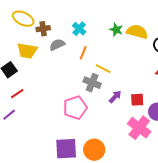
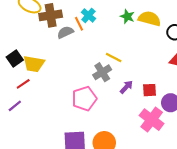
brown cross: (43, 29) -> (51, 15), size x1.5
yellow trapezoid: (27, 51) -> (34, 64), moved
orange line: (83, 53) -> (79, 24), moved, turned -48
gray cross: (92, 83) -> (102, 72), turned 36

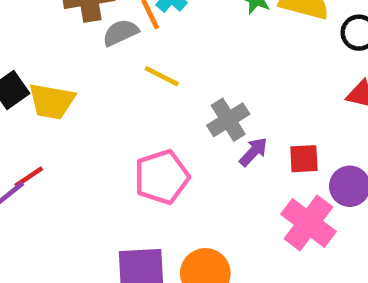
yellow line: (114, 57) -> (162, 76), moved
gray cross: (102, 72) -> (228, 120), moved
red line: (23, 84) -> (29, 177), moved

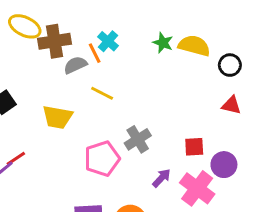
yellow trapezoid: (52, 101) -> (57, 117), moved
gray cross: (228, 120) -> (138, 139), moved
purple arrow: (253, 152) -> (162, 178), moved

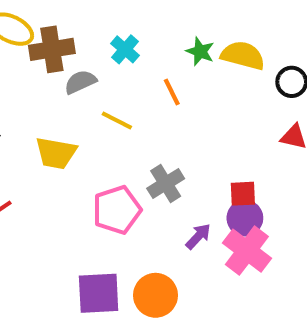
orange line: (95, 53) -> (172, 92), moved
purple circle: (224, 165) -> (245, 218), moved

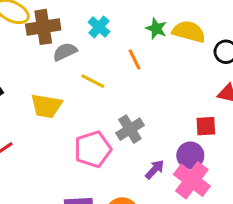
red square: (243, 194) -> (206, 126), moved

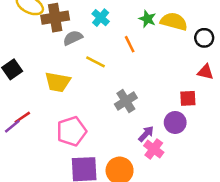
pink pentagon: (93, 149) -> (72, 131), moved
pink cross: (192, 180) -> (154, 149), moved, size x0.7

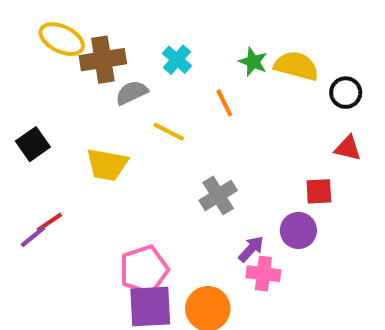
pink pentagon: (72, 131) -> (144, 270), moved
pink cross: (154, 149) -> (263, 274), turned -30

